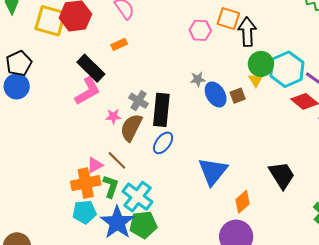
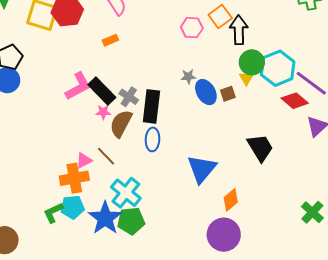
orange square: (228, 19) -> (220, 16), turned 35
black rectangle: (91, 68) -> (102, 91), moved
blue ellipse: (163, 143) -> (152, 139), turned -35
black trapezoid: (282, 175) -> (260, 148), moved
green L-shape: (111, 186) -> (53, 213), moved, turned -135

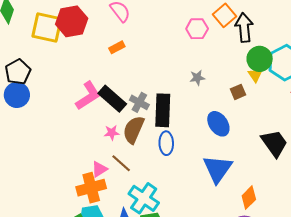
blue ellipse: (206, 92) -> (218, 124), moved
pink star: (103, 112) -> (112, 133), moved

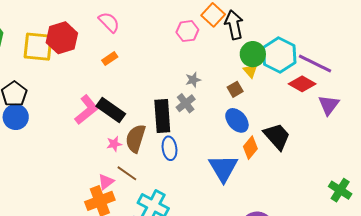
gray cross: (139, 102) -> (186, 103), moved, turned 30
blue ellipse: (218, 124) -> (237, 120), moved
orange diamond: (249, 198) -> (250, 148), moved

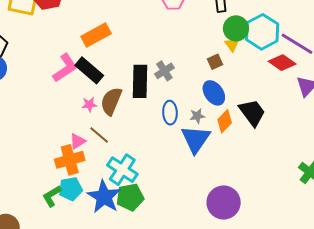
orange rectangle: (110, 59) -> (96, 35), moved, size x1.8
gray star: (193, 80) -> (197, 116), moved
blue ellipse: (169, 148) -> (170, 113), moved

